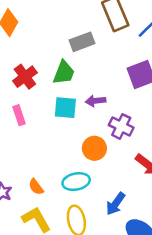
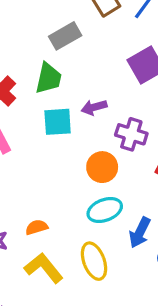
cyan ellipse: (76, 182) -> (105, 210), moved
orange semicircle: (36, 187) -> (37, 227), turned 119

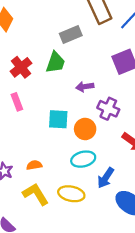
cyan square: (58, 122) -> (58, 119), moved
yellow ellipse: (94, 261) -> (71, 194), turned -65

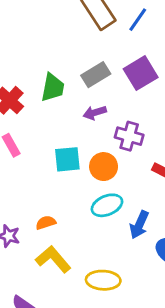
gray rectangle: (71, 34) -> (96, 75), moved
yellow ellipse: (71, 194) -> (103, 280), moved

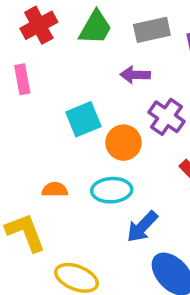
cyan square: (67, 159) -> (83, 119), turned -36
orange semicircle: (46, 223) -> (55, 190), moved

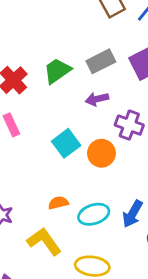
green trapezoid: (95, 28) -> (57, 71), turned -140
cyan ellipse: (112, 190) -> (94, 214), moved

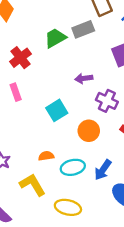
gray rectangle: (101, 61) -> (83, 29), moved
green trapezoid: (57, 71) -> (55, 38), moved
orange circle: (101, 153) -> (89, 131), moved

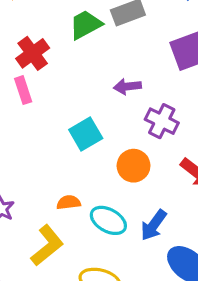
pink rectangle: (16, 92) -> (23, 90), moved
cyan ellipse: (73, 167) -> (108, 220), turned 40
yellow L-shape: (33, 185) -> (47, 246), turned 80

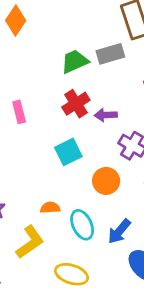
red cross: (33, 53) -> (76, 104), moved
cyan ellipse: (108, 220) -> (82, 225), turned 32

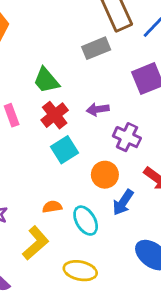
green trapezoid: (75, 61) -> (46, 80), moved, turned -100
red cross: (76, 104) -> (55, 115), moved
blue arrow: (119, 231) -> (123, 202), moved

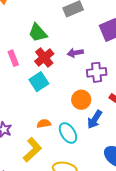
purple cross: (127, 137) -> (97, 72), turned -30
cyan square: (64, 150) -> (39, 82), moved

